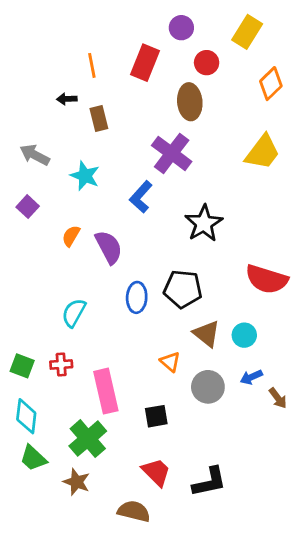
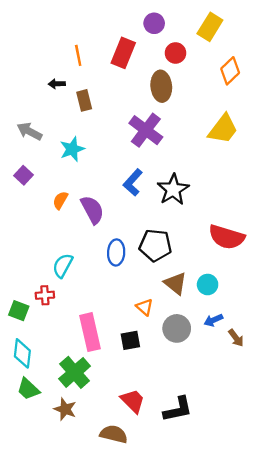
cyan star: (85, 176) -> (72, 149), turned 30
blue L-shape: (141, 197) -> (133, 182), moved
red cross: (61, 364) -> (45, 295), moved
black square: (156, 416) -> (130, 340), moved

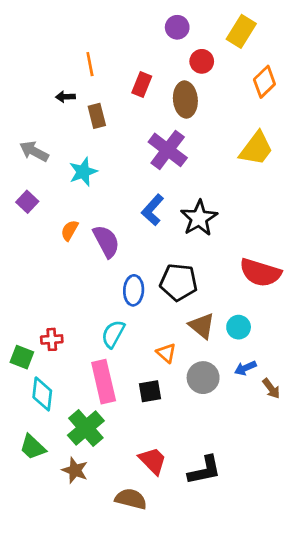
red rectangle: (123, 53) -> (142, 85), moved, size x0.7
cyan semicircle: (63, 266) -> (113, 334), moved
cyan diamond: (22, 353) -> (42, 394), moved

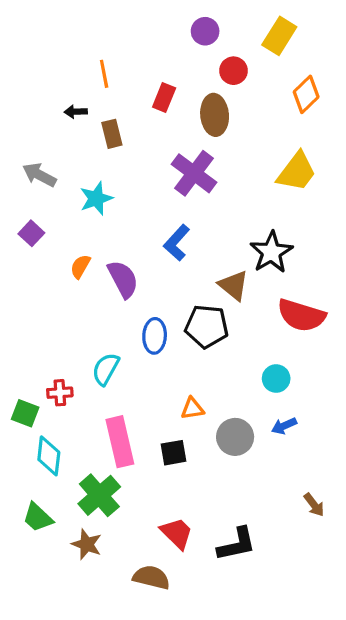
black star: (199, 218) -> (271, 252), moved
brown triangle: (202, 326) -> (233, 285), moved
cyan semicircle: (113, 334) -> (106, 369), moved
orange triangle: (166, 353) -> (192, 408), turned -50
brown arrow: (271, 388) -> (314, 505), moved

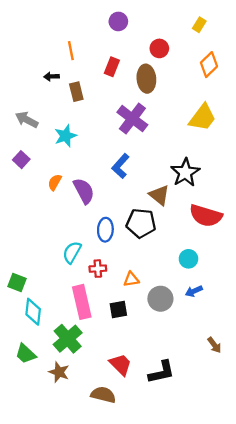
purple circle: (205, 31) -> (118, 21), moved
yellow rectangle: (279, 36) -> (199, 25), moved, size x0.6
red cross: (60, 393) -> (98, 269), moved

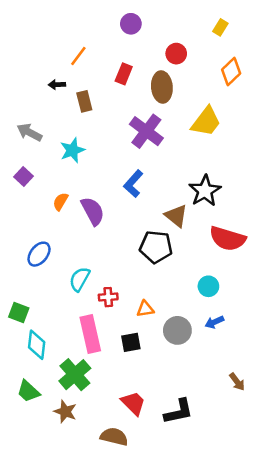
orange line: (71, 51) -> (78, 56), turned 48
yellow trapezoid: (202, 117) -> (206, 122), moved
blue ellipse: (105, 230) -> (39, 254), moved, turned 35

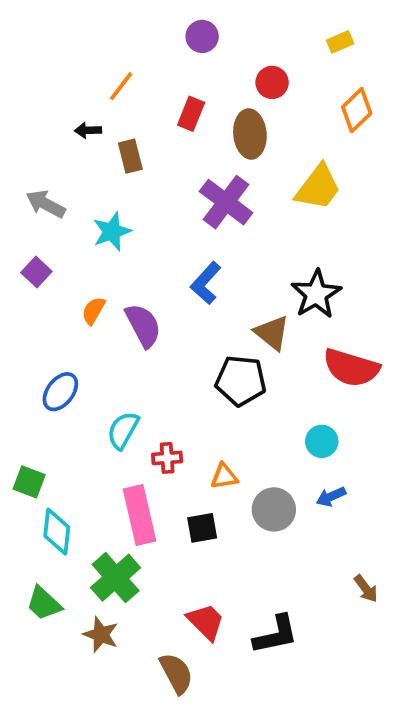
yellow rectangle: (220, 27) -> (340, 42), turned 35
brown semicircle: (114, 437) -> (176, 673), turned 48

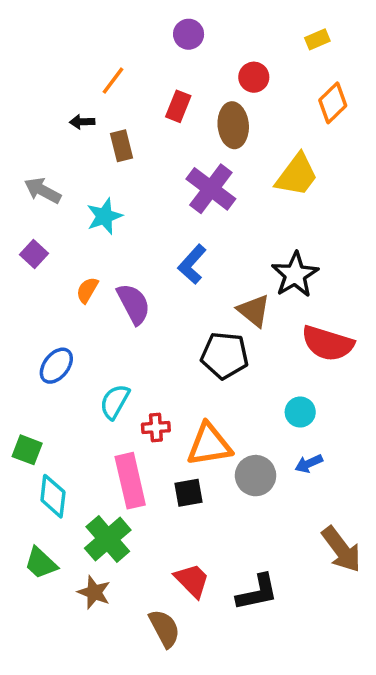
orange triangle: (224, 476) -> (209, 445), size x1.8
brown arrow: (366, 589) -> (341, 549), size x1.8

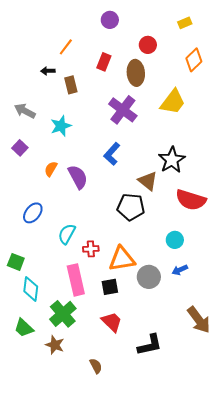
red trapezoid: (192, 580) -> (112, 322), moved
brown semicircle: (165, 628) -> (96, 366), size x0.7

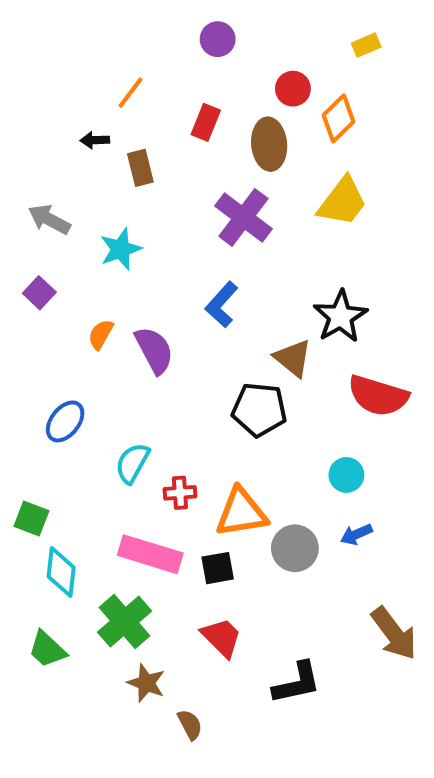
orange diamond: (194, 60) -> (338, 118), moved
pink rectangle: (76, 280) -> (150, 554), turned -60
brown star: (55, 345) -> (146, 683), moved

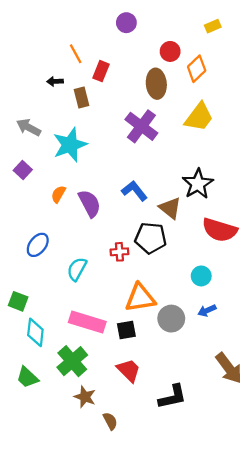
orange line: (130, 93) -> (76, 54), turned -66
red rectangle: (206, 122) -> (101, 71), moved
cyan star: (121, 249) -> (70, 145), size x1.4
blue L-shape: (222, 305) -> (134, 191), moved, turned 100
red cross: (180, 493) -> (119, 252), moved

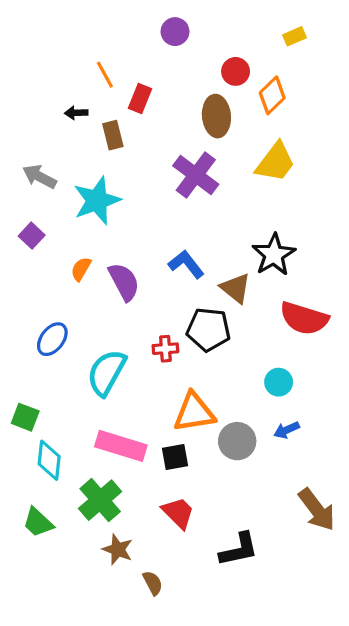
cyan semicircle: (77, 269) -> (106, 373), size x1.4

